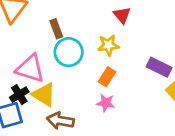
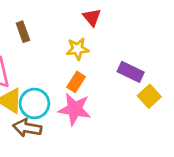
cyan circle: (69, 52) -> (34, 103), moved
pink star: (106, 103) -> (75, 109), size x1.6

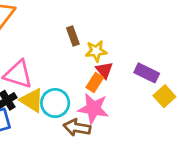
red triangle: (92, 17) -> (104, 70), moved
brown rectangle: (23, 32) -> (73, 36), moved
brown arrow: (27, 128) -> (77, 128), moved

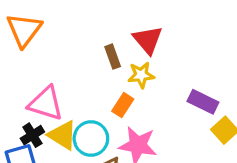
red triangle: (104, 70) -> (148, 40), moved, size x1.4
orange rectangle: (95, 83) -> (123, 105), moved

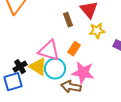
yellow star: (141, 75) -> (97, 31), moved
pink triangle: (46, 103) -> (49, 51), moved

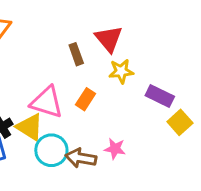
cyan circle: (55, 69) -> (51, 150), moved
pink star: (83, 73) -> (115, 149), moved, size x0.6

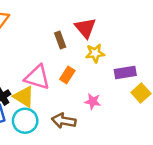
purple rectangle: (160, 96) -> (125, 72), turned -35
pink star: (115, 149) -> (93, 101), moved
cyan circle: (51, 150) -> (25, 121), moved

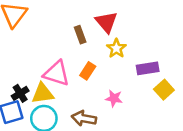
yellow star: (95, 53) -> (116, 48), turned -30
yellow triangle: (24, 97) -> (43, 93), turned -40

